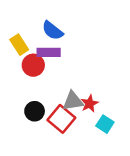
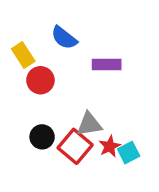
purple rectangle: (49, 52) -> (107, 65), moved
red star: (90, 104) -> (110, 146), moved
cyan square: (105, 124) -> (129, 153), turned 30

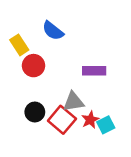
purple rectangle: (107, 65) -> (94, 71), moved

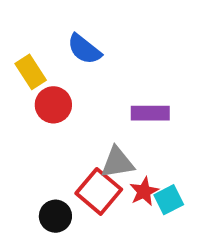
black circle: (35, 112) -> (55, 216), moved

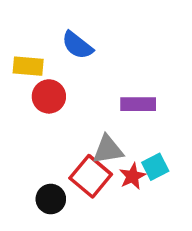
yellow rectangle: (31, 72) -> (28, 66), turned -52
cyan square: (169, 200) -> (155, 167), moved

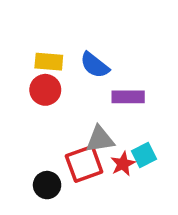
blue semicircle: (77, 45) -> (95, 65), moved
yellow rectangle: (28, 66) -> (49, 62), moved
red square: (91, 176) -> (84, 164), turned 30

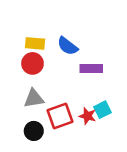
gray triangle: (100, 139) -> (34, 98), moved
red star: (123, 164) -> (88, 116), turned -30

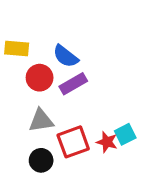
yellow rectangle: (35, 43) -> (17, 49), moved
blue semicircle: (68, 46) -> (66, 56), moved
purple rectangle: (91, 68) -> (73, 84), moved, turned -30

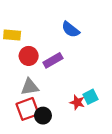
blue semicircle: (66, 56) -> (71, 29), moved
red square: (73, 142) -> (28, 109), moved
black circle: (41, 160) -> (43, 116), moved

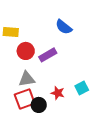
red star: (77, 102) -> (58, 93), moved

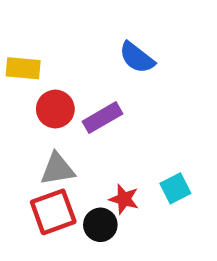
black circle: (39, 105) -> (100, 225), moved

